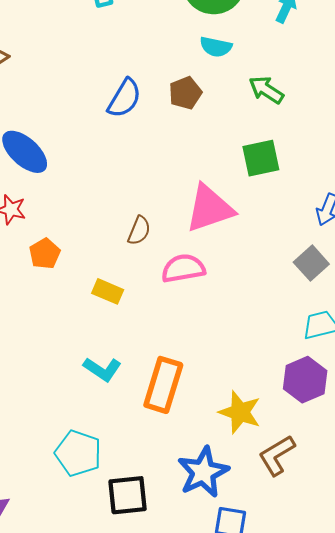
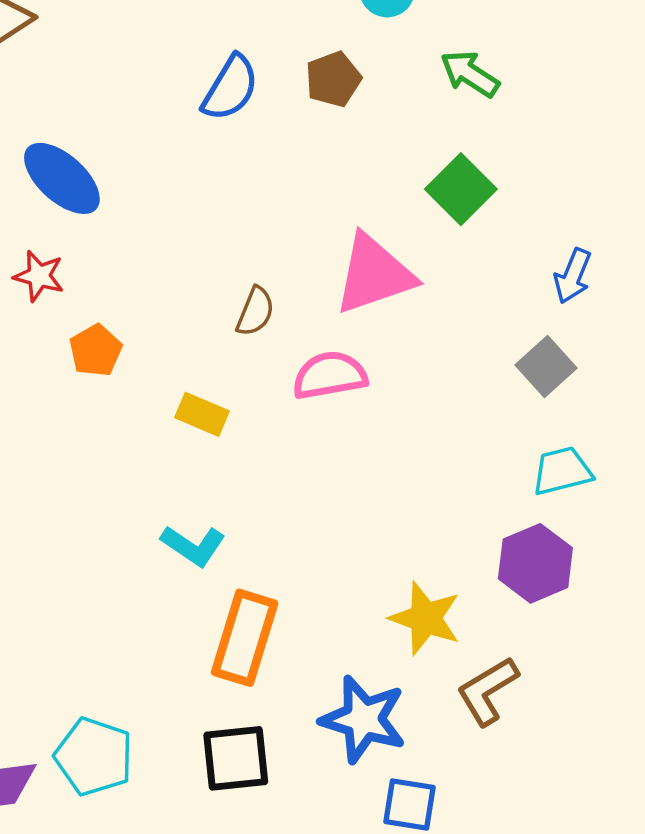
green square: (261, 158) -> (461, 189), turned -33
orange rectangle: (163, 385) -> (245, 638), moved
cyan pentagon: (78, 453) -> (94, 757), moved
blue star: (203, 472) -> (363, 719), turned -30

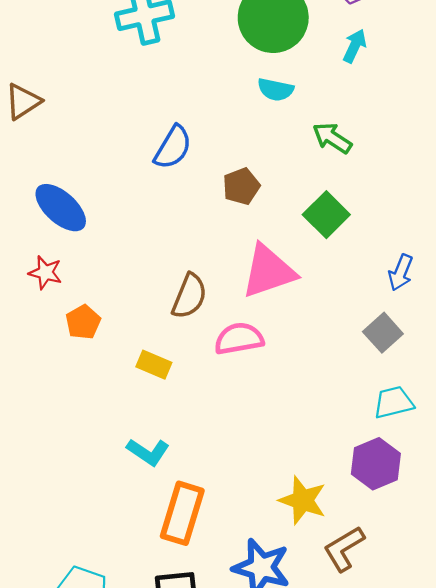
brown pentagon: (333, 79) -> (241, 186), moved
brown semicircle: (255, 311) -> (189, 296), size x1.4

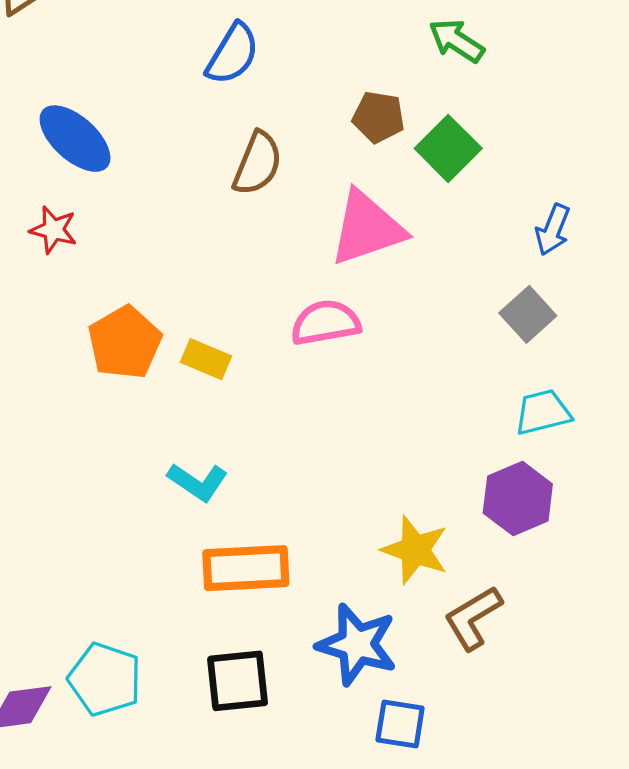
brown pentagon: (241, 186) -> (379, 117), moved, turned 30
brown semicircle: (189, 296) -> (257, 163), moved
orange pentagon: (83, 322) -> (125, 343), moved, size x1.5
orange rectangle: (182, 513) -> (246, 568), turned 70

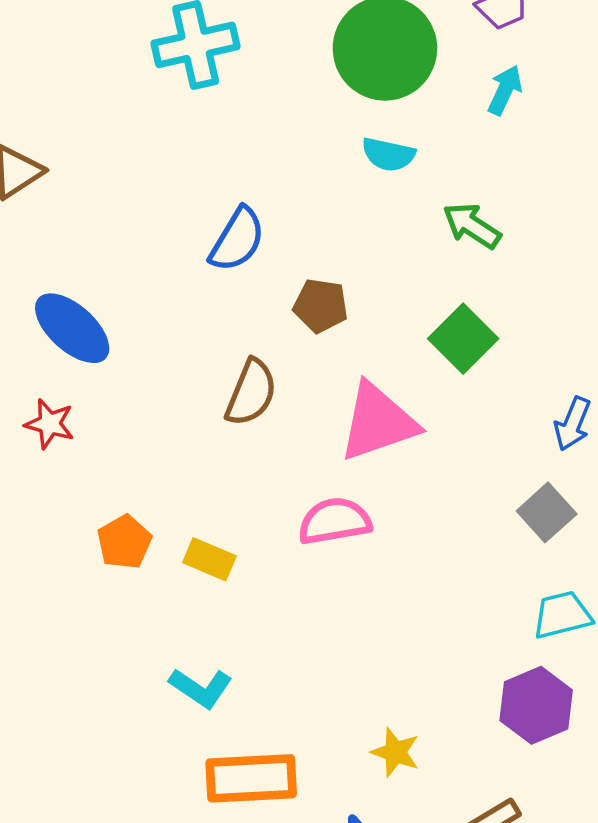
brown pentagon: (379, 117) -> (321, 306), moved
brown semicircle: (257, 163) -> (251, 393), moved
orange pentagon: (125, 343) -> (124, 542), size x0.7
yellow star: (415, 550) -> (395, 752), moved, size x0.7

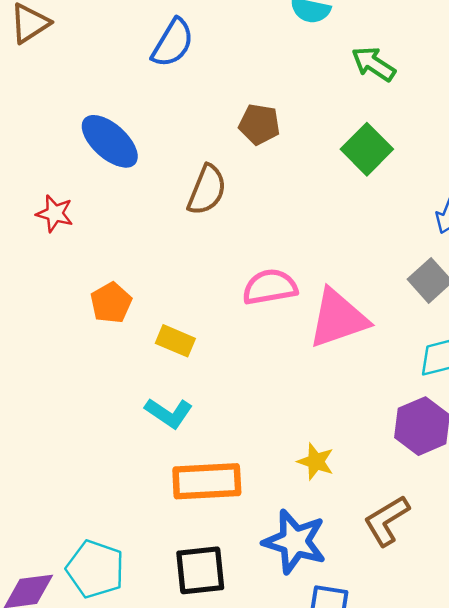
blue semicircle: (237, 240) -> (173, 43), moved
blue ellipse: (72, 328) -> (110, 141), moved
pink triangle: (378, 422) -> (338, 318), moved
yellow rectangle: (209, 559) -> (175, 341), moved

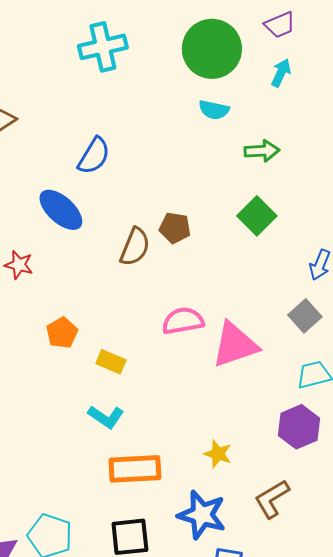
blue semicircle: (173, 43) -> (94, 156), moved
green arrow: (373, 64) -> (262, 151), turned 144
brown pentagon: (259, 124) -> (175, 228), moved

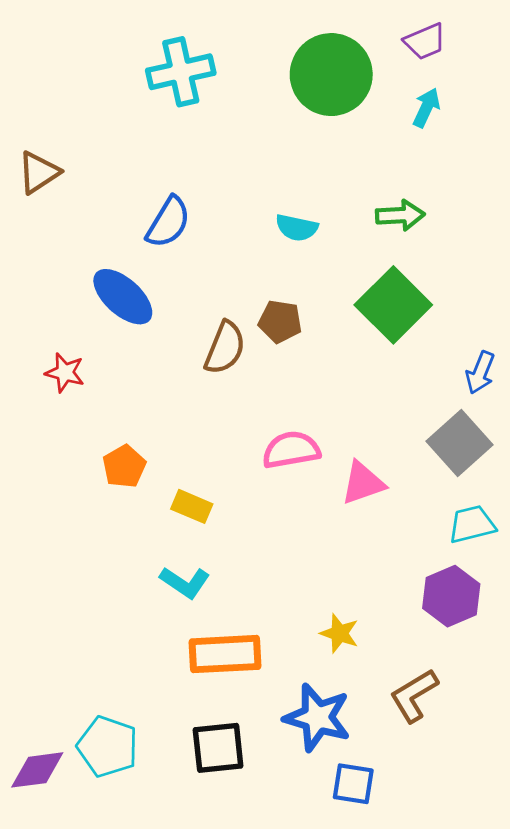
cyan semicircle: (214, 110) -> (297, 228), moved
green square: (257, 216) -> (393, 305), size x1.4
gray square: (305, 316) -> (460, 443), size x1.4
pink triangle: (235, 345) -> (363, 483), size x0.7

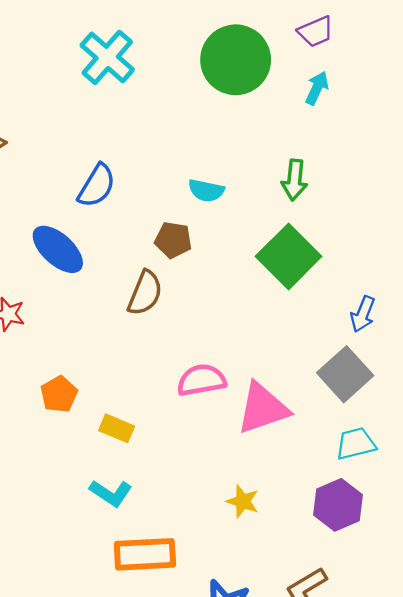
cyan cross: (181, 72) -> (107, 57), turned -36
green arrow: (400, 215) -> (294, 180), turned 99
brown pentagon: (280, 322) -> (173, 240), moved
pink triangle: (363, 483) -> (263, 408), size x1.4
yellow star: (339, 633) -> (243, 501), moved

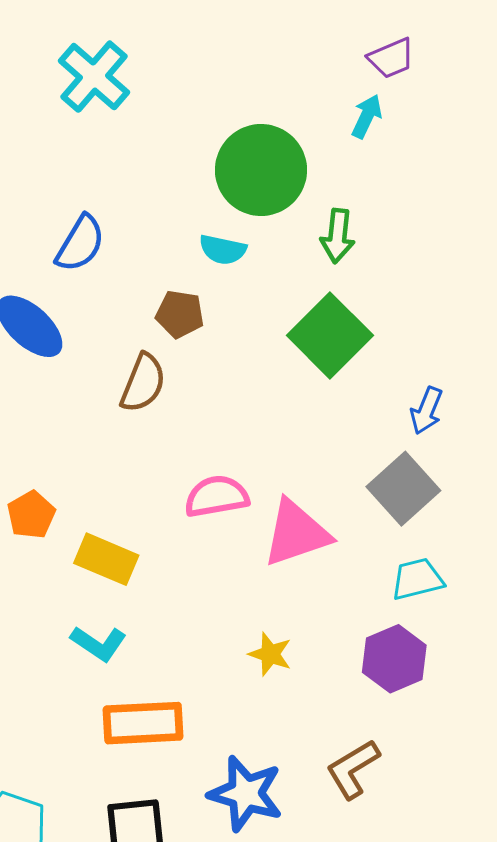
purple trapezoid: (316, 32) -> (391, 58), moved
green circle: (236, 60) -> (261, 170), moved
yellow rectangle: (117, 428) -> (106, 559), size x1.4

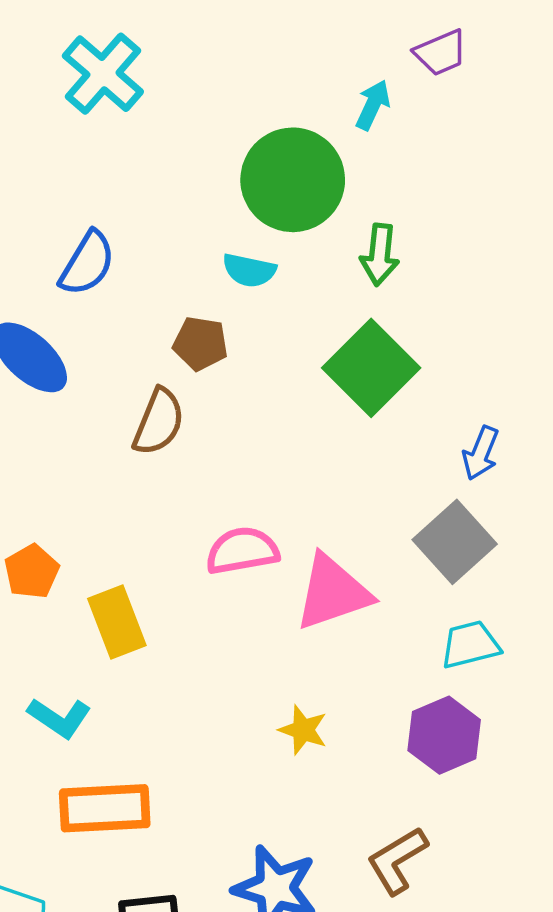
cyan arrow: (367, 116) -> (373, 105), moved
yellow rectangle: (106, 559) -> (117, 622), turned 46
cyan L-shape: (99, 643) -> (59, 718), moved
orange rectangle: (143, 723) -> (105, 808), moved

